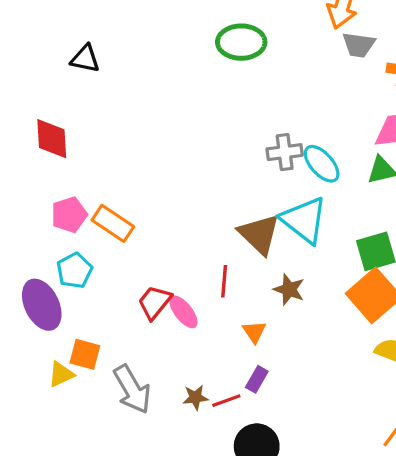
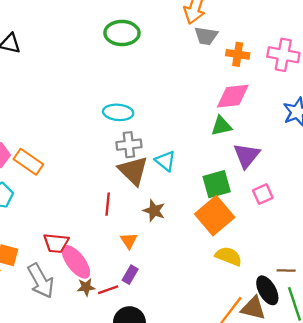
gray cross: (285, 152) -> (129, 145), moved
cyan ellipse: (322, 164) -> (118, 112), moved, turned -44
cyan triangle: (304, 220) -> (165, 161), size x0.6
red trapezoid: (155, 302) -> (56, 243), moved, turned -124
pink ellipse: (183, 312) -> (76, 262), moved, size x1.4

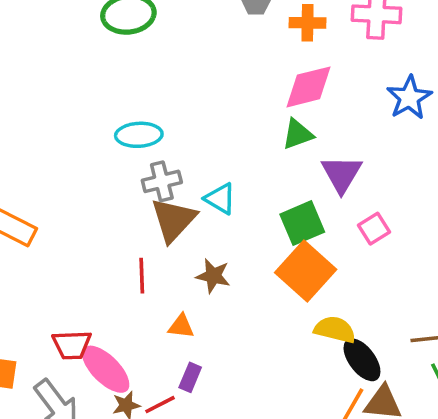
brown triangle: (133, 171) -> (173, 220), turned 36
orange triangle: (129, 241) -> (181, 326), turned -42
black ellipse: (267, 290) -> (362, 360), moved

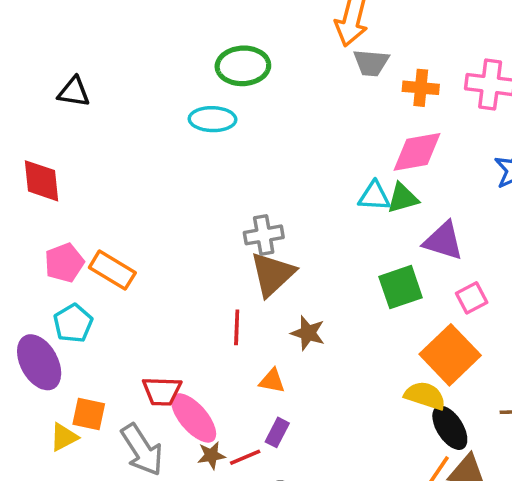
cyan ellipse: (139, 135) -> (213, 119), moved
purple triangle: (342, 174) -> (443, 241), turned -48
cyan triangle: (220, 199) -> (374, 196), moved, turned -32
orange square: (306, 271) -> (450, 355), moved

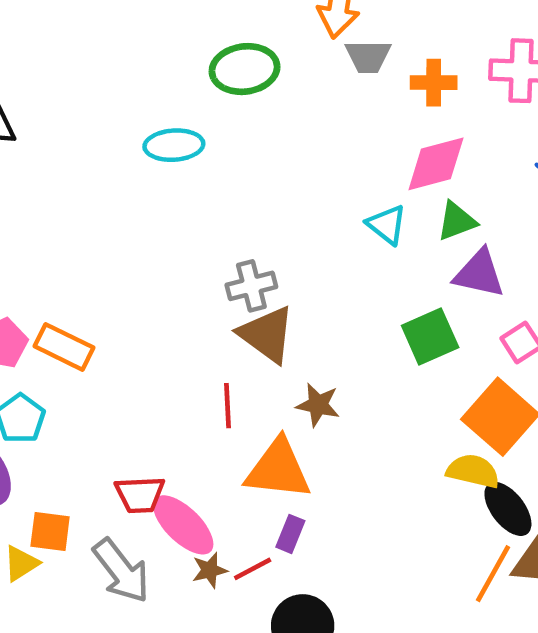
green ellipse: (243, 66) -> (245, 69), moved
cyan triangle: (374, 196) -> (387, 225), turned 40
green triangle: (403, 198) -> (457, 221), moved
brown triangle: (272, 274) -> (267, 334), turned -36
orange triangle: (272, 381) -> (278, 469), size x2.0

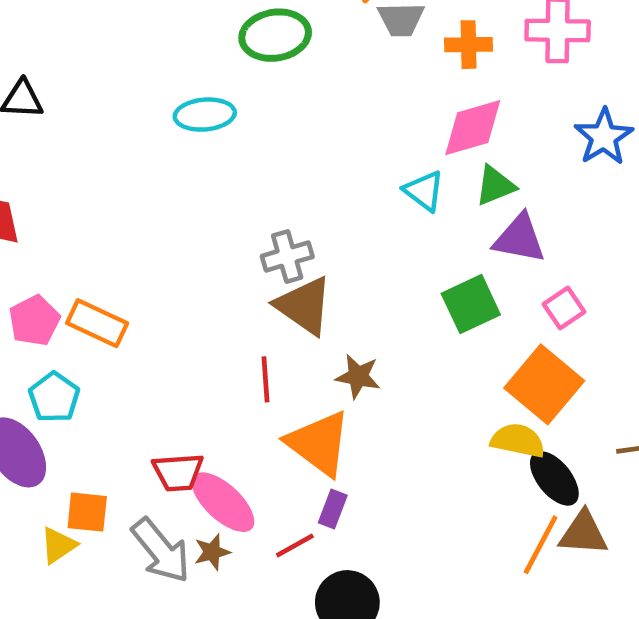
orange triangle: (278, 469) -> (319, 443), turned 32
brown star: (210, 570) -> (212, 552), moved

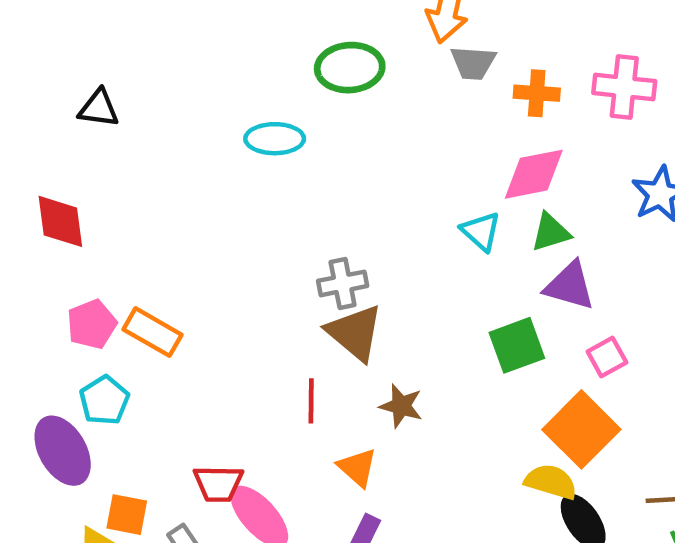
orange triangle: (319, 443) -> (357, 467), size x0.6

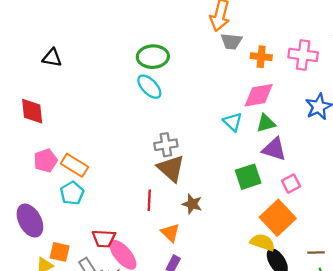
green ellipse: (350, 68) -> (153, 57), moved
cyan ellipse: (275, 139) -> (149, 87), moved, turned 44
cyan pentagon: (104, 400) -> (72, 193), moved

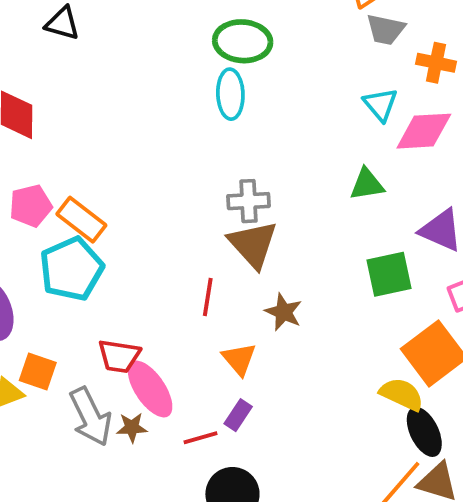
cyan ellipse: (149, 87) -> (230, 94), turned 36
cyan triangle: (233, 122) -> (380, 105), moved
green triangle: (266, 123) -> (367, 184), moved
cyan pentagon: (72, 193) -> (72, 269), size x1.5

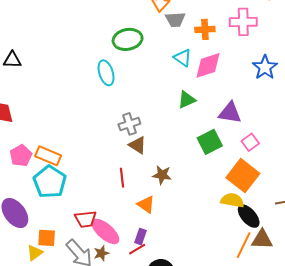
green ellipse: (243, 41) -> (128, 39), moved
brown triangle: (253, 244) -> (138, 145), size x0.7
purple rectangle: (238, 415) -> (140, 237), moved

